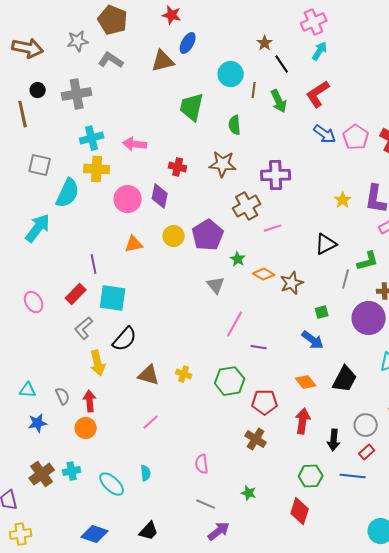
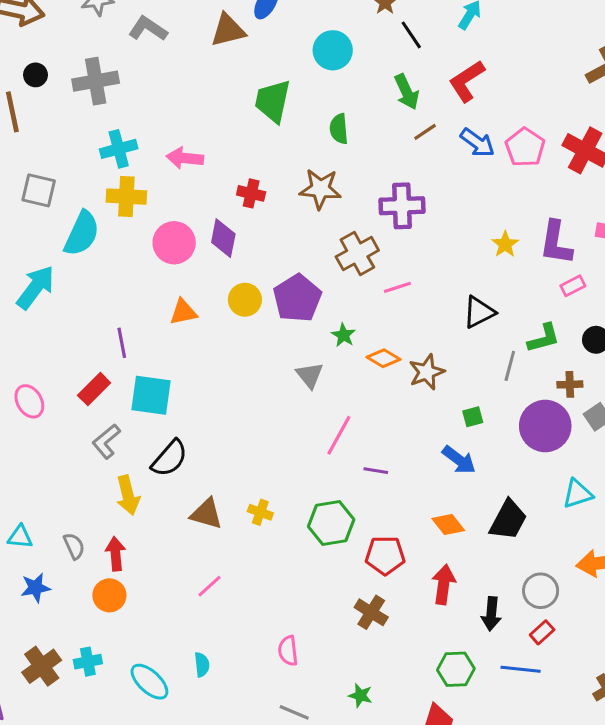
brown line: (254, 90) -> (425, 132), moved, turned 49

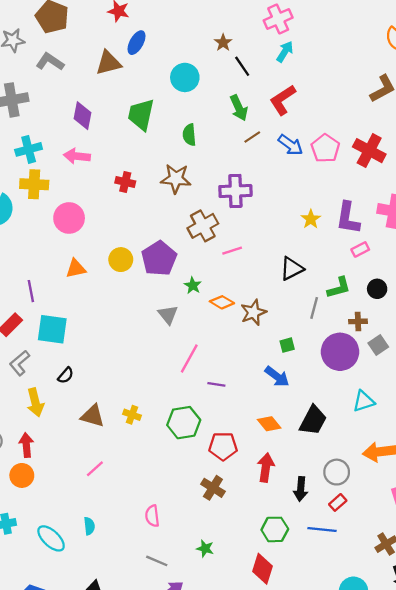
purple diamond: (223, 238) -> (83, 116), moved
black semicircle: (169, 458) -> (66, 375), size x0.6

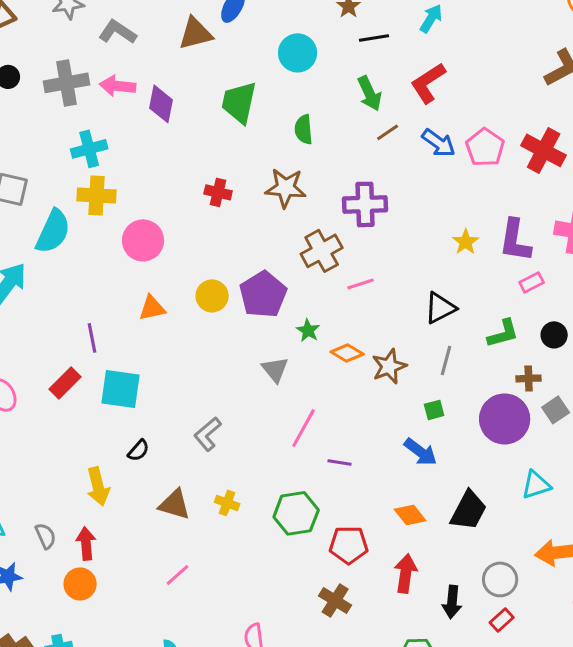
black line: (242, 66) -> (374, 38), turned -65
pink arrow: (77, 156) -> (118, 86), moved
gray line: (314, 308) -> (446, 360), moved
gray L-shape: (20, 363) -> (208, 434), moved

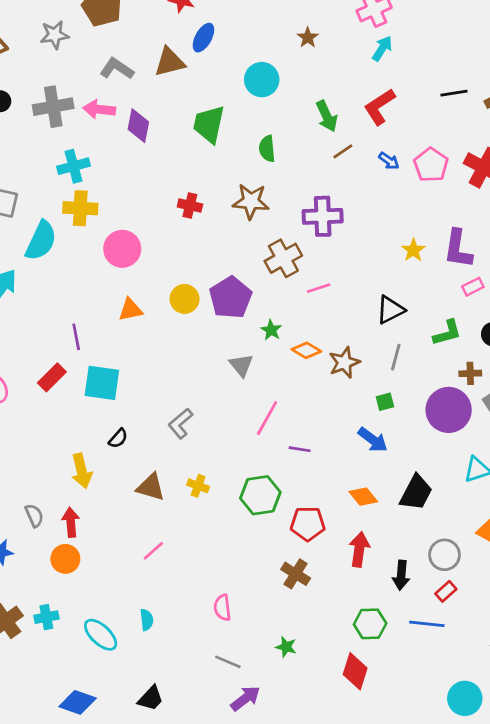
gray L-shape: (118, 32) -> (117, 69), moved
black line: (374, 38) -> (454, 93), moved
blue arrow: (439, 143) -> (389, 161), size x0.7

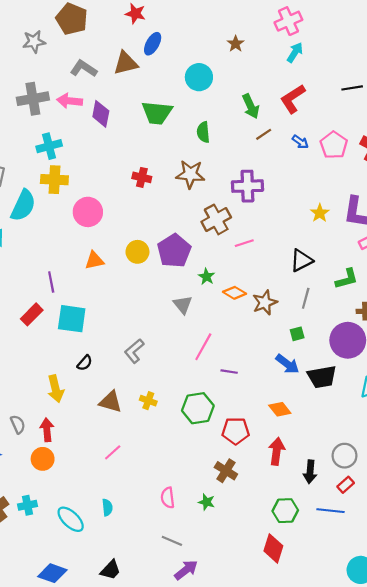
green trapezoid: (209, 124) -> (157, 113), turned -96
black trapezoid: (416, 493) -> (322, 377), moved, turned 52
green star: (286, 647) -> (207, 502), moved

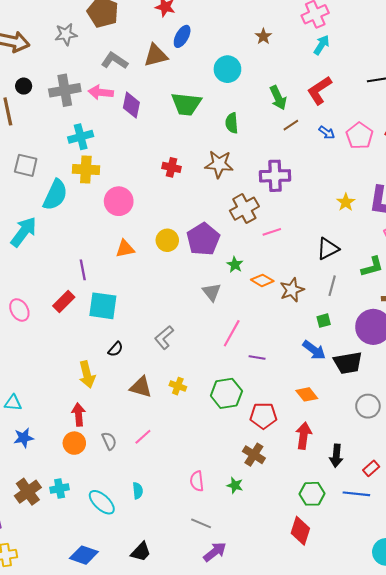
gray semicircle: (18, 424) -> (109, 441), moved
gray circle: (345, 456) -> (368, 406), moved

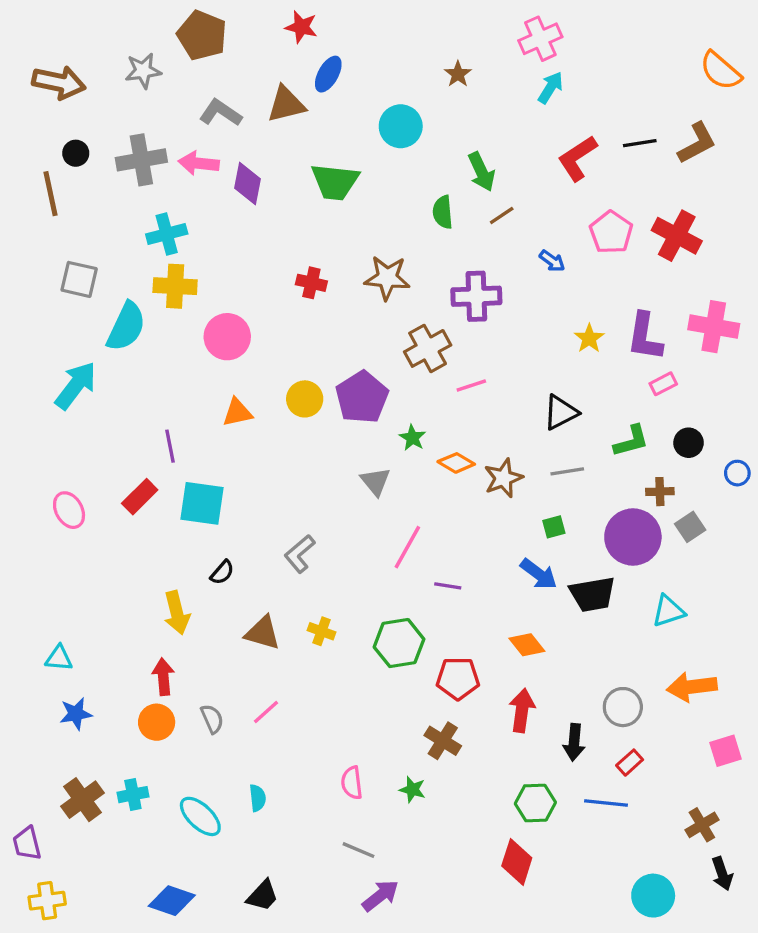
red L-shape: (319, 90) -> (577, 158), moved
green semicircle: (232, 123) -> (443, 212), moved
blue arrow: (327, 133) -> (552, 261), moved
gray line: (332, 286) -> (567, 471), turned 66
gray circle: (368, 406) -> (623, 707), moved

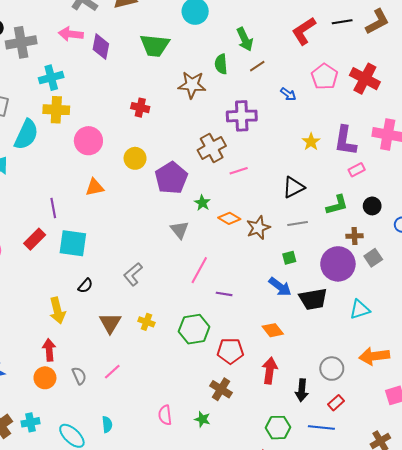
gray cross: (141, 160) -> (21, 42), moved
brown star: (387, 278) -> (192, 85), moved
yellow circle: (305, 399) -> (135, 158), moved
brown triangle: (263, 633) -> (110, 323), turned 45

